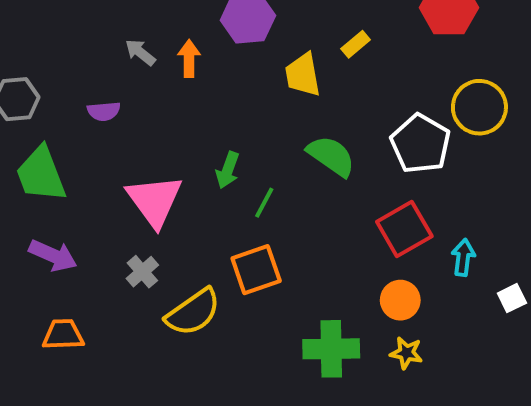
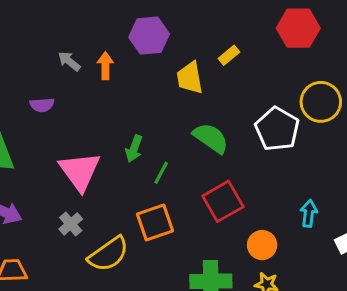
red square: (404, 229) -> (223, 201), moved

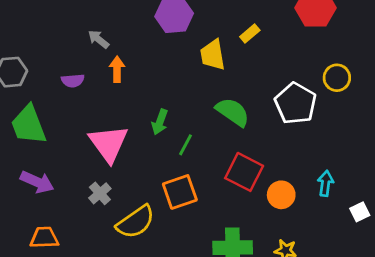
orange arrow: (105, 66) -> (117, 69), moved
yellow circle: (321, 102) -> (337, 78), size x0.7
red square: (223, 201) -> (244, 172), turned -33
orange circle: (262, 245) -> (281, 195), moved

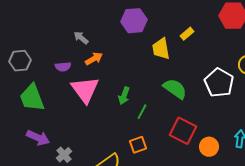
orange arrow: (117, 69) -> (94, 59), turned 60
pink triangle: (108, 143) -> (85, 90), moved
orange square: (180, 192) -> (138, 145), size x0.7
gray cross: (100, 193) -> (64, 155), moved

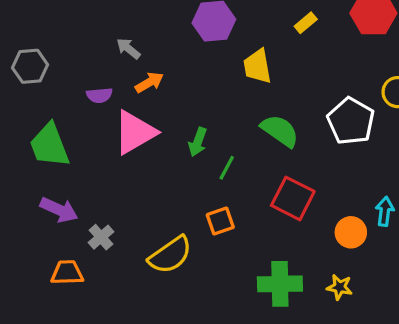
yellow rectangle: (187, 34) -> (306, 23), moved
gray hexagon: (20, 61) -> (30, 66), moved
pink triangle: (85, 90) -> (135, 132), turned 36
orange circle: (209, 147) -> (351, 232), moved

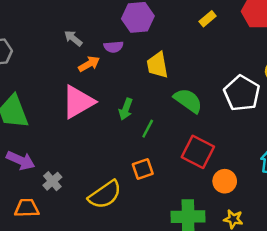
yellow trapezoid: (257, 66) -> (157, 65), moved
purple semicircle: (99, 95) -> (113, 47), moved
orange circle: (351, 232) -> (225, 181), moved

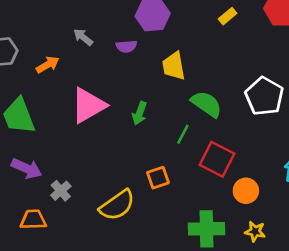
orange arrow: (89, 64) -> (48, 65), moved
green line: (148, 129) -> (183, 134), moved

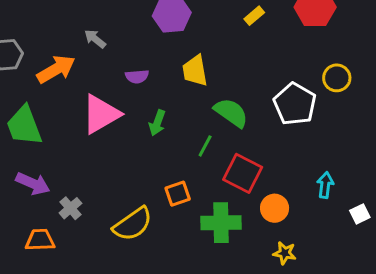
purple semicircle: (126, 46) -> (137, 76), moved
orange arrow: (48, 65) -> (56, 69), size x1.5
green cross: (207, 229) -> (221, 223), moved

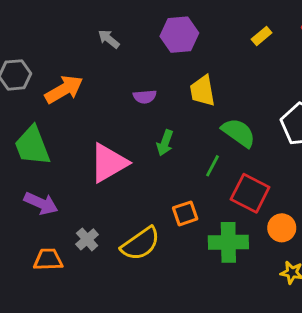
gray arrow: (95, 39) -> (109, 39), moved
pink triangle: (101, 114) -> (109, 163), moved
gray cross: (70, 208) -> (87, 239), moved

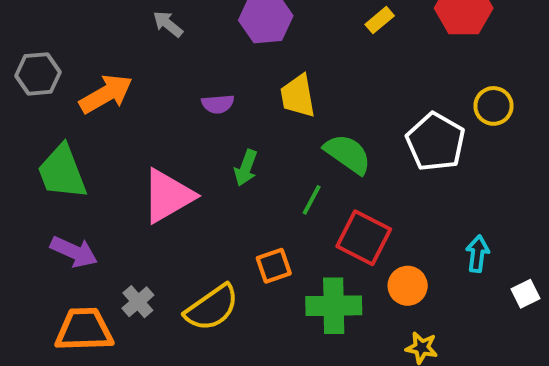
orange trapezoid: (48, 260) -> (84, 330), size x1.4

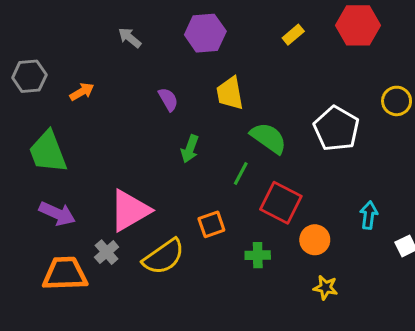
orange arrow: (106, 94) -> (82, 92), size x0.6
purple semicircle: (218, 104) -> (168, 99), turned -115
yellow circle: (494, 106) -> (397, 101), moved
pink triangle: (168, 196) -> (130, 210), moved
green cross: (334, 306) -> (258, 255), size x0.6

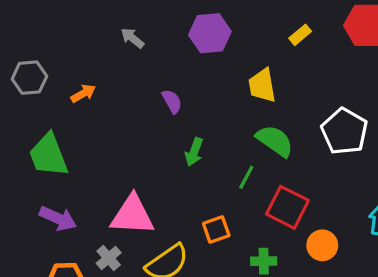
yellow trapezoid: (230, 93) -> (262, 85), moved
pink triangle: (130, 210) -> (132, 215), turned 33

